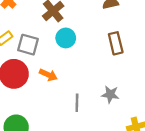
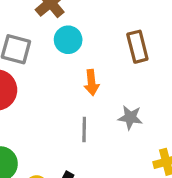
orange arrow: (48, 75) -> (92, 82), moved, turned 60

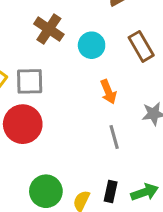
cyan circle: (68, 40) -> (92, 45), moved

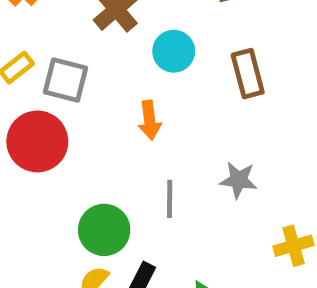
orange arrow: (108, 92) -> (149, 120), moved
green circle: (46, 191) -> (104, 230), moved

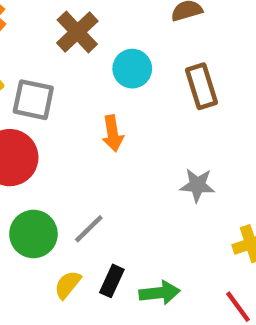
gray line: (170, 199) -> (89, 229), moved, turned 48
green circle: (104, 230) -> (33, 234), moved

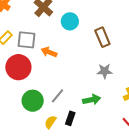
brown rectangle: (202, 86) -> (102, 37), moved
orange arrow: (113, 133) -> (49, 52), moved, turned 126
green arrow: (160, 293) -> (92, 100), moved

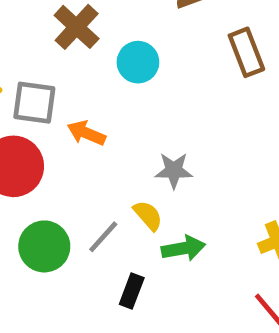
brown rectangle: (102, 37) -> (246, 52), moved
gray star: (105, 71) -> (174, 171), moved
yellow semicircle: (50, 122) -> (148, 215), moved, turned 104

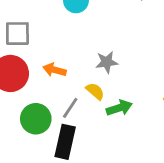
orange arrow: (86, 133) -> (55, 70), moved
black rectangle: (132, 291) -> (65, 142), moved, size x1.6

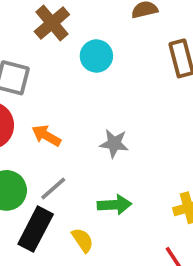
yellow semicircle: (95, 91) -> (83, 240), moved

